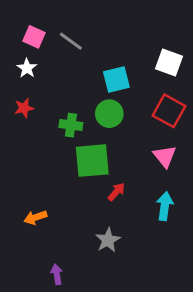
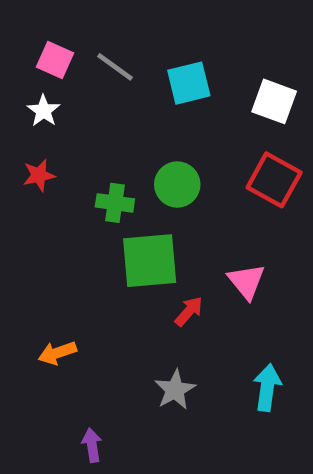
cyan square: (116, 80) -> (189, 83), moved
pink triangle: (165, 156) -> (246, 281), moved
cyan arrow: (165, 206) -> (267, 387), moved

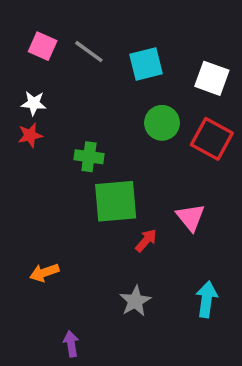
white star: (43, 111) -> (34, 103), moved, turned -30
green circle: (177, 185) -> (162, 123), moved

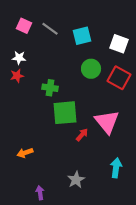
pink triangle: (191, 217) -> (107, 122), size x1.5
gray star: (135, 301) -> (76, 180), moved

